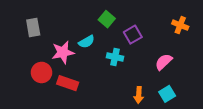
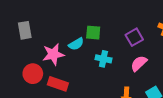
green square: (107, 19) -> (93, 33), moved, turned -35
purple square: (133, 35) -> (134, 37), moved
pink semicircle: (164, 62) -> (139, 63), moved

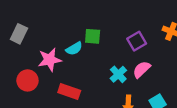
gray rectangle: (25, 30) -> (19, 34), turned 36
cyan cross: (103, 59) -> (118, 74), moved, turned 35
red rectangle: (58, 84) -> (69, 92), moved

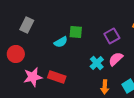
gray rectangle: (19, 34) -> (27, 25), moved
pink star: (50, 60) -> (33, 77), moved
red circle: (27, 80) -> (16, 54), moved

